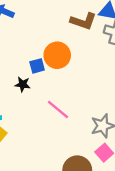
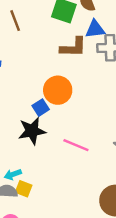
black star: (23, 84) -> (32, 131), size x1.6

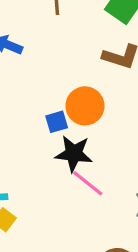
black star: (32, 131) -> (74, 154), moved

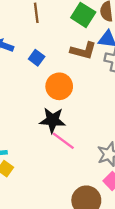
blue square: (57, 122) -> (37, 58), moved, turned -35

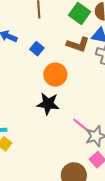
pink line: (63, 141) -> (82, 126), moved

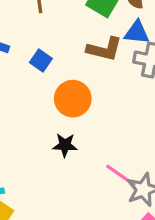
black star: (48, 104) -> (65, 145), size x0.7

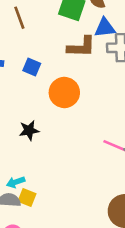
black star: (65, 145) -> (29, 130), moved

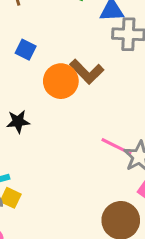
brown L-shape: (81, 47) -> (87, 72), moved, turned 40

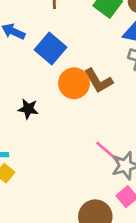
blue square: (26, 50) -> (51, 49), size x1.6

